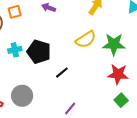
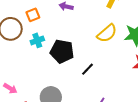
cyan cross: (15, 50) -> (37, 40), moved

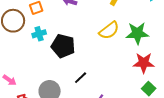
black line: (87, 69) -> (81, 78), moved

